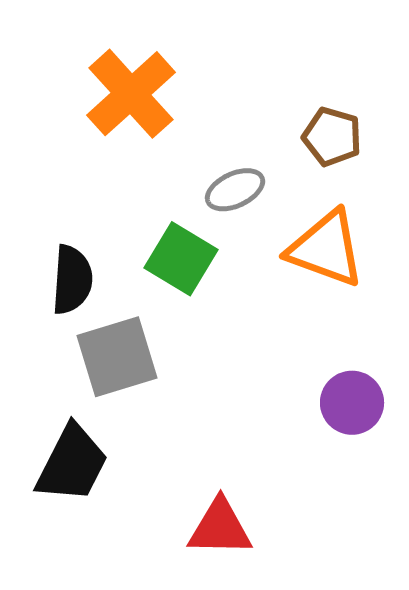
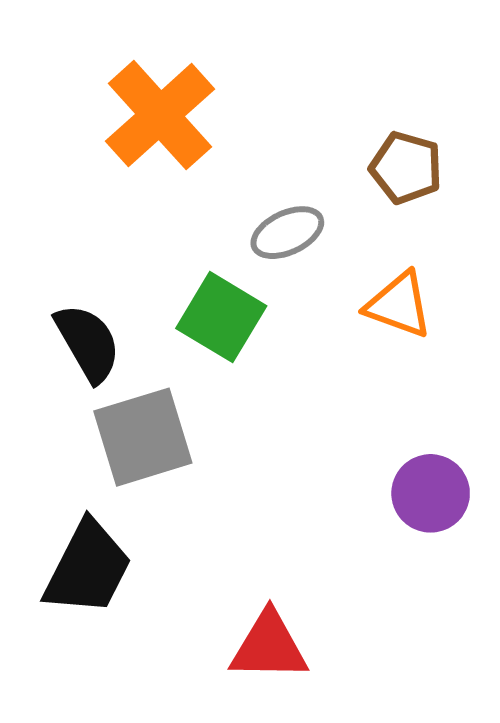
orange triangle: (326, 249) -> (399, 305), size x0.7
black semicircle: (72, 280) -> (88, 343), turned -34

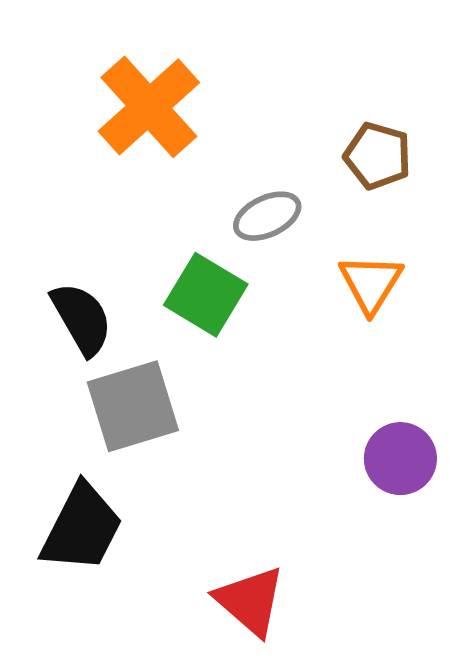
orange triangle: (399, 305) -> (371, 283), turned 42
red triangle: (269, 646) -> (250, 601), turned 40

